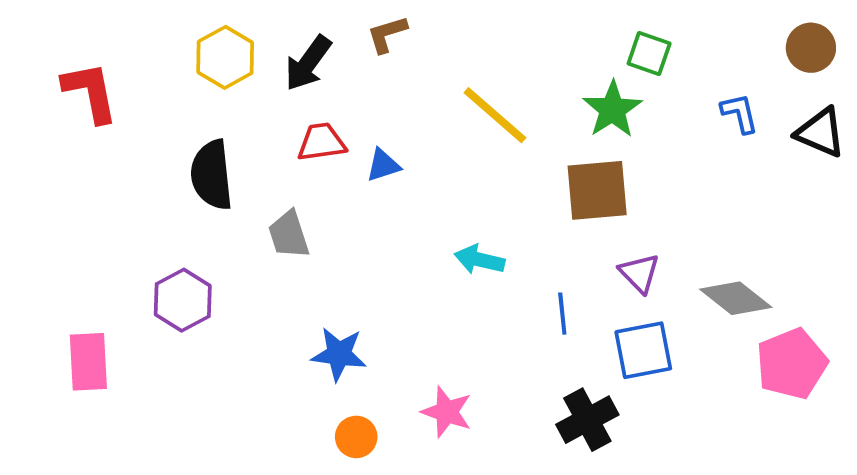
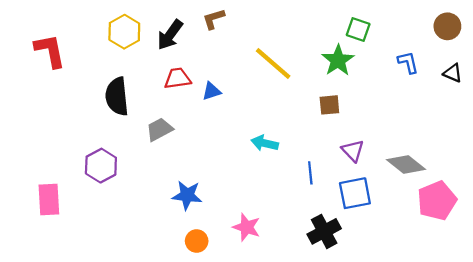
black triangle: (821, 132) -> (453, 73), size x0.7
brown square: (597, 190) -> (329, 105), size x0.6
gray trapezoid: (289, 235) -> (159, 129), turned 80

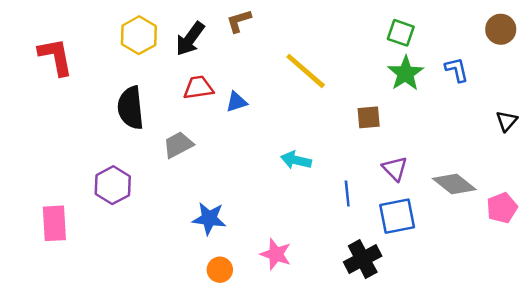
green star: (338, 60) -> (406, 73), moved
black triangle: (453, 73) -> (507, 121), moved, turned 48
pink pentagon: (437, 201) -> (502, 208), moved, size x0.7

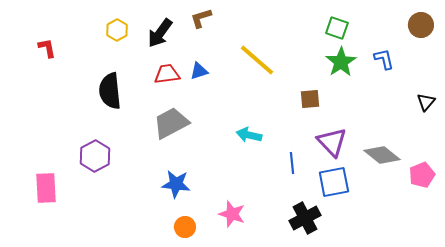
yellow hexagon: (139, 35) -> (117, 30), size x0.7
red L-shape: (56, 57) -> (47, 48), size x0.6
blue triangle: (236, 102) -> (199, 71), moved
gray trapezoid: (178, 145) -> (171, 123), moved, size x1.4
purple triangle: (395, 169) -> (332, 142), size x1.4

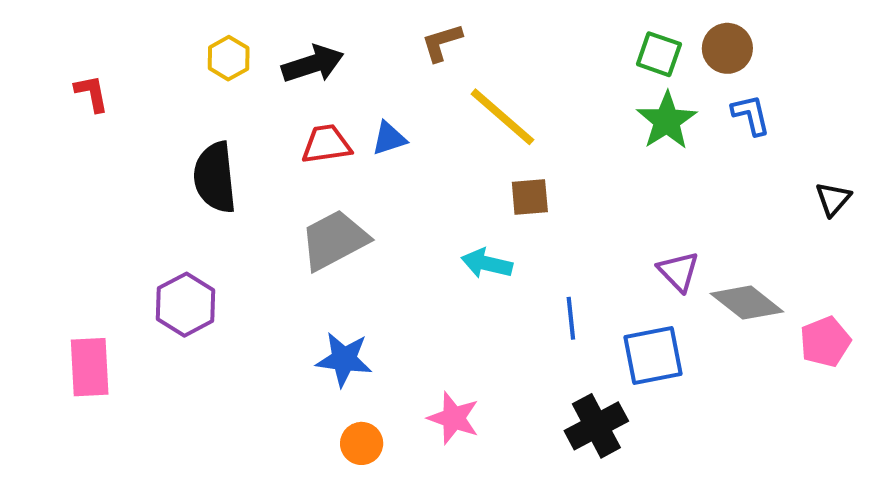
brown L-shape: (201, 18) -> (442, 42), moved
brown circle: (421, 25) -> (727, 48), moved
black arrow: (160, 33) -> (313, 64), turned -144
brown square: (310, 99) -> (530, 197), moved
purple triangle: (332, 142) -> (678, 271), moved, size x0.7

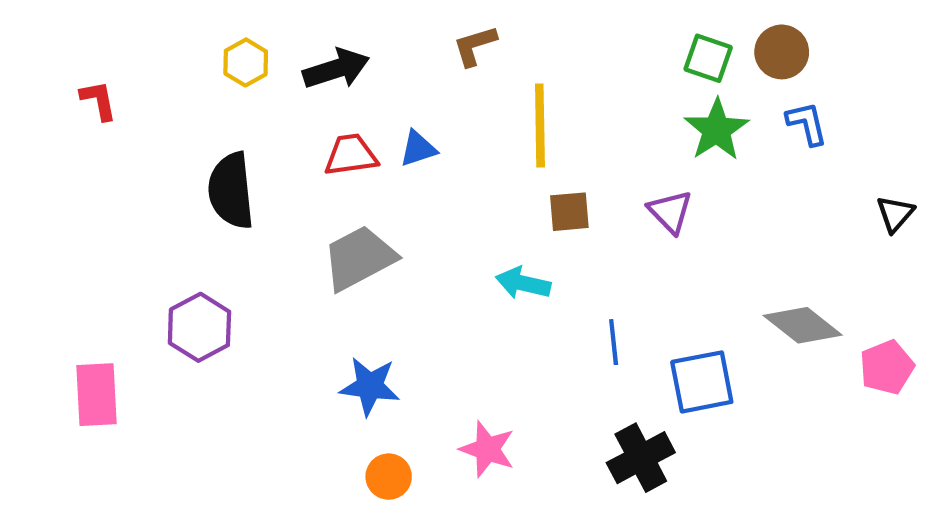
yellow line: (502, 117) -> (540, 126), turned 48
purple triangle: (678, 271) -> (670, 212), moved

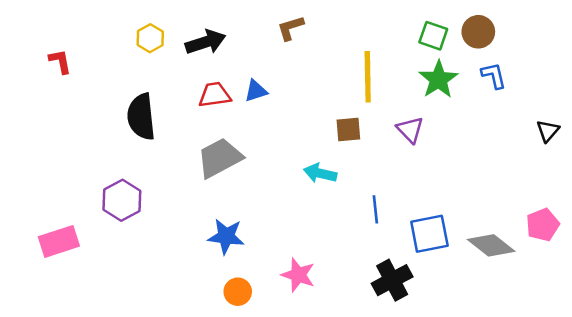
yellow line: (540, 126) -> (368, 77), moved
gray diamond: (803, 325) -> (491, 245), moved
pink rectangle: (96, 395) -> (59, 241), turned 75

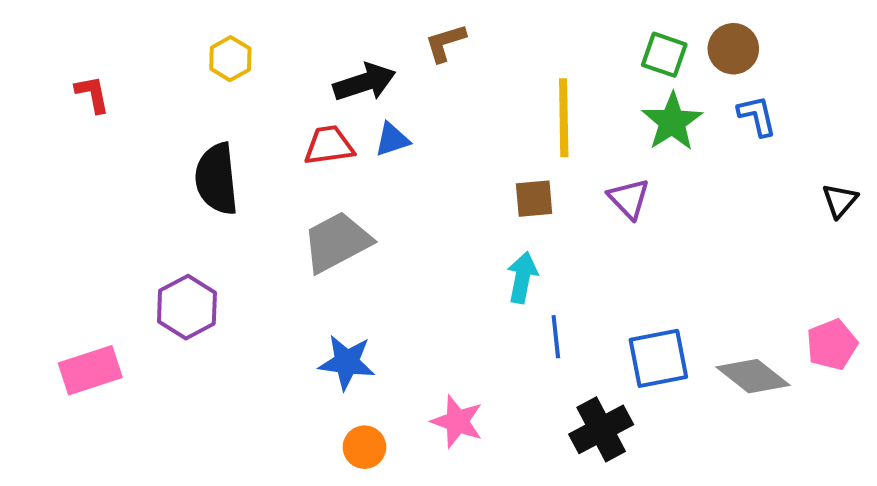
black arrow: (206, 42) -> (364, 82), moved
cyan arrow: (320, 173) -> (522, 278), moved, turned 88
blue line: (375, 209) -> (556, 337), moved

